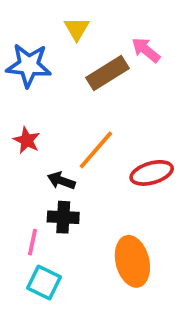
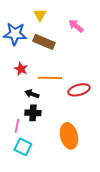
brown rectangle: (107, 73) -> (44, 42), moved, turned 55
red star: (27, 140) -> (21, 69), moved
orange line: (96, 150) -> (50, 78), turned 50

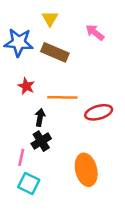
black arrow: (32, 94) -> (40, 117), turned 80
black cross: (33, 113) -> (41, 141), turned -35

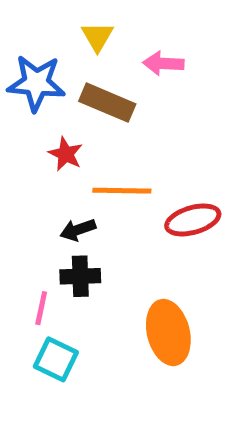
pink arrow: (95, 32) -> (163, 63), moved, turned -36
red star: (26, 86) -> (66, 154), moved
black arrow: (40, 117) -> (78, 230), turned -119
black cross: (41, 141) -> (80, 276), turned 30

